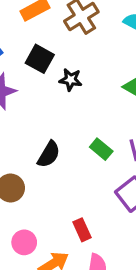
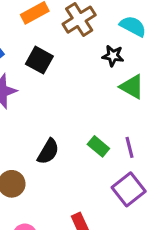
black star: (71, 80) -> (113, 56), moved

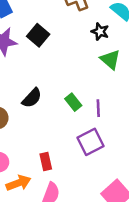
black square: (39, 60) -> (38, 35), moved

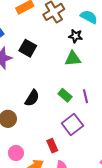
green triangle: (110, 60) -> (73, 59), moved, turned -36
purple square: (91, 142) -> (72, 124), moved

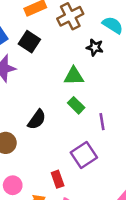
black square: (28, 48) -> (29, 42), moved
green triangle: (73, 59) -> (74, 76), moved
green rectangle: (65, 95) -> (76, 105), moved

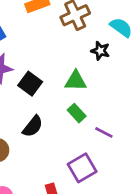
black square: (29, 42) -> (30, 84), moved
purple line: (102, 122) -> (104, 132), turned -56

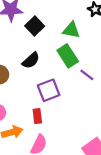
green rectangle: (77, 113) -> (68, 56), size x1.5
purple square: (82, 168) -> (49, 90), moved

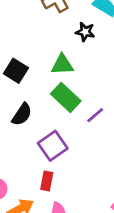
purple line: (87, 75) -> (95, 115), turned -64
red rectangle: (37, 116) -> (47, 181), turned 32

